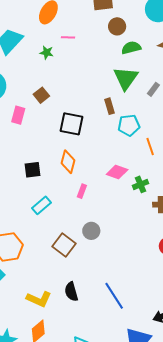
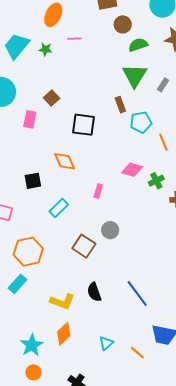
green star: (47, 53) -> (45, 49), moved
orange diamond: (68, 162) -> (65, 161), moved, turned -35
black square: (33, 170) -> (33, 181), moved

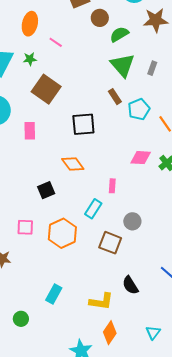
pink line: (74, 39) -> (56, 42), turned 48
brown square: (52, 98) -> (46, 89), moved, size x1.8
cyan rectangle: (59, 208) -> (93, 209), moved
orange hexagon: (28, 252) -> (62, 233), moved

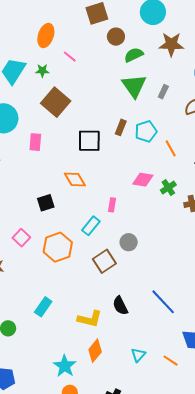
brown rectangle: (115, 97) -> (121, 127), moved, turned 49
pink square: (25, 227) -> (21, 238), turned 36
brown square: (110, 243) -> (104, 261), turned 30

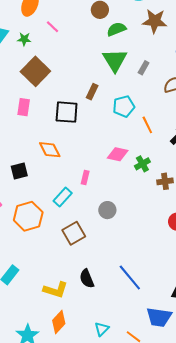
brown rectangle: (121, 127) -> (92, 92), moved
pink rectangle: (35, 142) -> (24, 107), moved
gray circle: (129, 242) -> (107, 210), moved

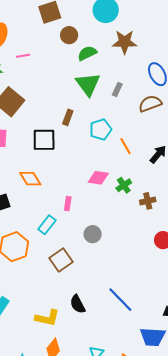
pink line: (53, 27) -> (23, 56), turned -48

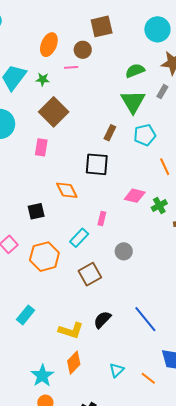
brown circle: (69, 35) -> (83, 50), moved
gray rectangle: (117, 89) -> (162, 92), moved
cyan pentagon: (101, 130) -> (145, 135), moved
black square: (44, 140) -> (97, 164), moved
black semicircle: (78, 304) -> (102, 320), turned 66

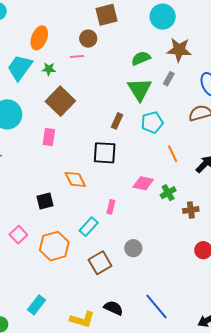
orange ellipse: (49, 45) -> (39, 38), moved
gray circle: (124, 251) -> (133, 248), moved
black semicircle: (102, 320) -> (113, 308), turned 72

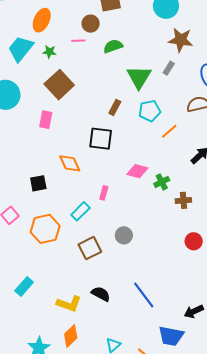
green semicircle: (141, 58) -> (113, 46), moved
orange line: (173, 154) -> (169, 131), moved, turned 72

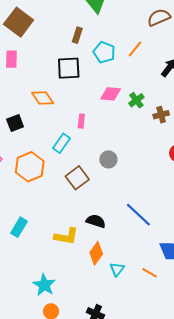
cyan pentagon: (150, 111) -> (104, 52), moved, turned -30
orange diamond: (71, 336) -> (96, 253), moved

